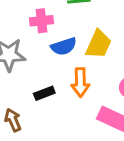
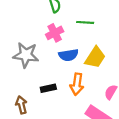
pink cross: (41, 21) -> (55, 33), turned -30

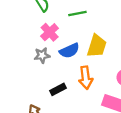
gray star: (26, 55) -> (42, 55), moved, size x0.6

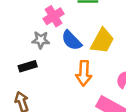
blue semicircle: (69, 51) -> (71, 40), turned 60
black rectangle: (58, 89) -> (28, 66), moved

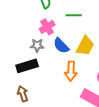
black rectangle: (28, 66) -> (27, 66), size x1.5

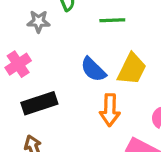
pink cross: (47, 27) -> (18, 64), moved
gray star: (37, 45) -> (39, 21), moved

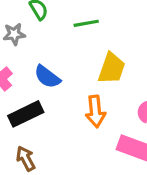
blue semicircle: (93, 69) -> (47, 77), moved

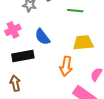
yellow trapezoid: (112, 68) -> (83, 43), turned -130

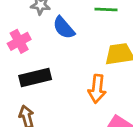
blue semicircle: (42, 37) -> (64, 28), moved

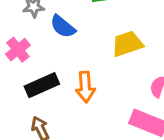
orange arrow: (97, 89) -> (85, 87), moved

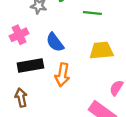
blue semicircle: (63, 27) -> (55, 42), moved

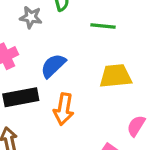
blue semicircle: (55, 42) -> (53, 66), turned 84

